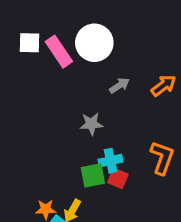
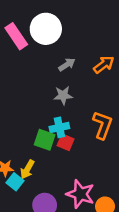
gray star: (91, 124) -> (63, 95), moved
green square: (93, 175) -> (45, 140), turned 30

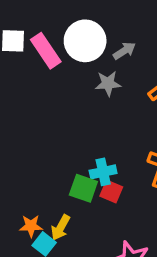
gray arrow: (67, 65) -> (124, 51), moved
gray star: (63, 95) -> (108, 83), moved

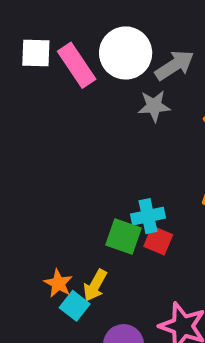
gray arrow: (124, 51) -> (175, 65), size x1.4
orange star: (31, 226) -> (58, 283), turned 30

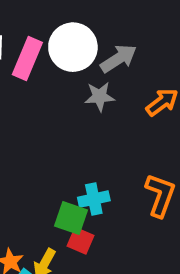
pink rectangle: (77, 65) -> (27, 59), turned 57
red square: (158, 241) -> (81, 241), moved

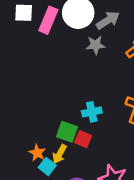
green square: (71, 218) -> (67, 132), moved

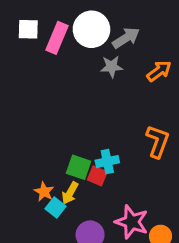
cyan cross: (92, 112) -> (107, 162), moved

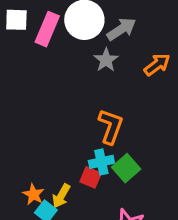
gray star: (112, 67) -> (106, 60), turned -30
orange L-shape: (158, 141) -> (111, 126), moved
green square: (79, 167) -> (126, 168), moved, turned 30

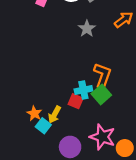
gray star: (106, 60) -> (87, 29), moved
orange L-shape: (111, 126) -> (102, 75), moved

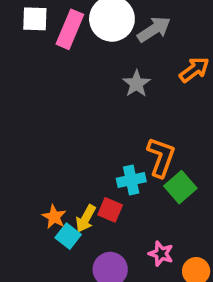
green square: (101, 94) -> (180, 187), moved
red square: (76, 101) -> (110, 210), moved
pink star: (102, 137) -> (161, 254), size x0.6

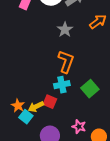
orange L-shape: (161, 157) -> (66, 62), moved
yellow arrow: (86, 219) -> (36, 107), turned 35

